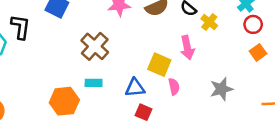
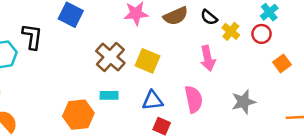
red circle: (253, 24) -> (262, 34), moved
yellow square: (159, 65) -> (148, 61), moved
pink semicircle: (174, 87) -> (194, 99), size x1.5

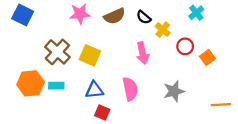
red circle: (262, 34) -> (185, 46), moved
orange hexagon: (78, 115) -> (31, 83), moved

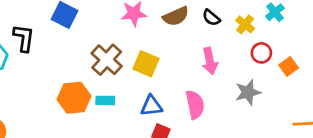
yellow cross: (163, 30) -> (245, 24), moved
gray star: (174, 91) -> (248, 92), moved

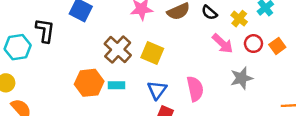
pink arrow: (210, 61) -> (223, 44), moved, turned -35
orange square: (289, 67) -> (277, 46), moved
blue triangle: (151, 106) -> (157, 90), turned -48

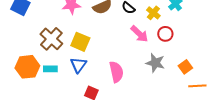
orange square: (277, 46) -> (185, 67), moved
gray star: (242, 78) -> (155, 63), turned 30
blue triangle: (157, 90) -> (78, 65), moved

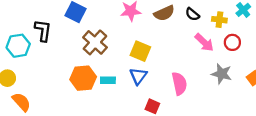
yellow cross: (153, 13) -> (219, 20), turned -32
brown cross: (51, 39) -> (95, 42), moved

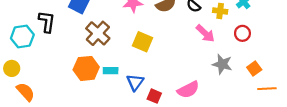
red circle: (232, 42) -> (242, 33), moved
blue triangle: (138, 76) -> (135, 82), moved
pink semicircle: (179, 84) -> (188, 90), moved, turned 75

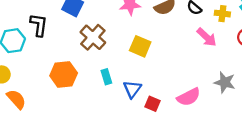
gray star: (222, 64) -> (225, 82), moved
orange hexagon: (86, 68) -> (64, 74), moved
cyan rectangle: (111, 71) -> (106, 77), turned 72

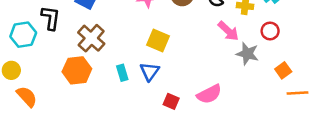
brown cross: (93, 37) -> (91, 38), moved
gray star: (225, 82) -> (247, 54), moved
blue triangle: (132, 89) -> (150, 72), moved

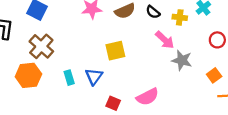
red circle: (270, 31) -> (217, 40), moved
yellow square: (158, 41) -> (115, 51), moved, turned -36

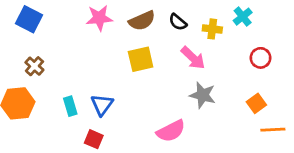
brown cross: (41, 46) -> (34, 66), size x0.6
yellow square: (115, 51) -> (141, 59), moved
gray star: (182, 60) -> (203, 95), moved
red square: (113, 103) -> (94, 139), moved

